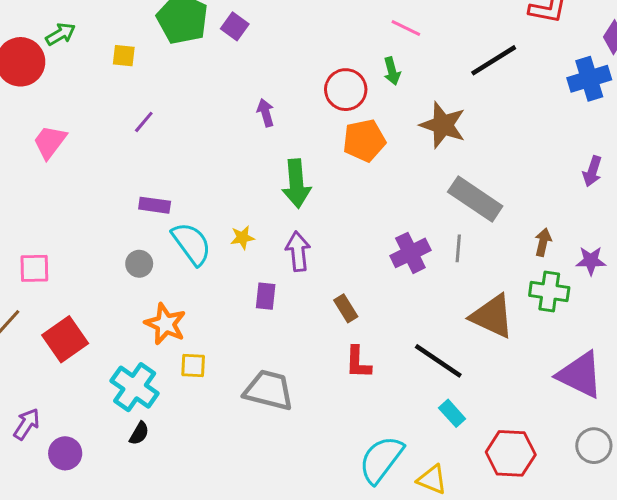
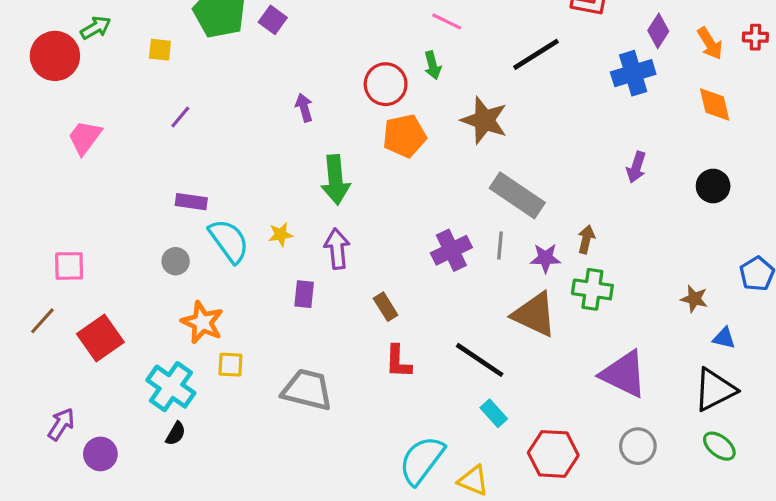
purple star: (591, 261) -> (545, 258), moved

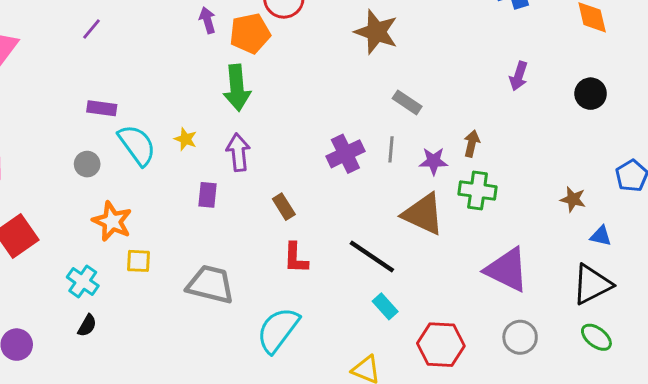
orange pentagon: (404, 136) -> (250, 33), moved
gray rectangle: (517, 195) -> (407, 102), size x0.6
yellow star: (281, 235) -> (185, 139), turned 30
cyan cross: (171, 387) -> (83, 281), size x0.7
cyan semicircle: (422, 460) -> (278, 330), moved

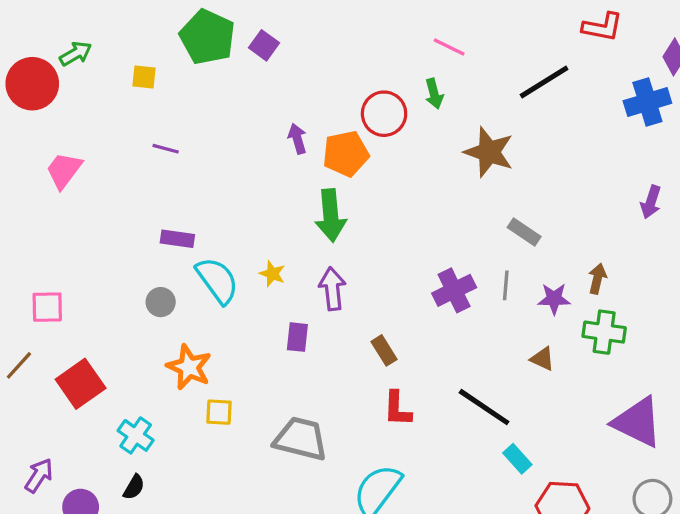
purple line: (92, 29) -> (166, 149), turned 65
brown triangle: (423, 214) -> (542, 359), size x0.5
cyan cross: (83, 281) -> (136, 435), moved
cyan rectangle: (385, 306) -> (517, 459), moved
black semicircle: (87, 326) -> (134, 487), moved

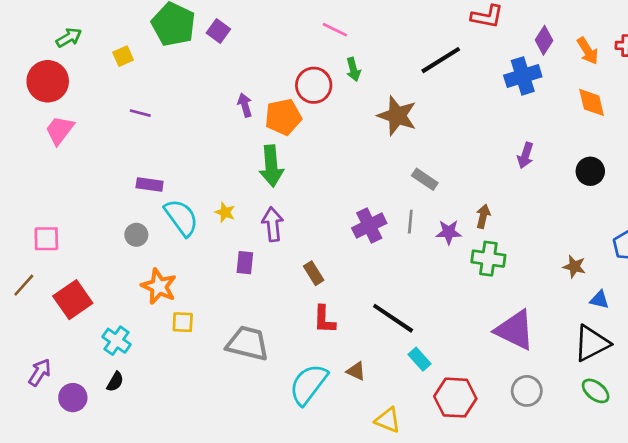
pink line: (449, 47) -> (335, 30), moved
yellow square: (144, 77) -> (123, 56), turned -30
red circle: (32, 84) -> (48, 81), moved
brown triangle: (542, 359) -> (356, 371), moved

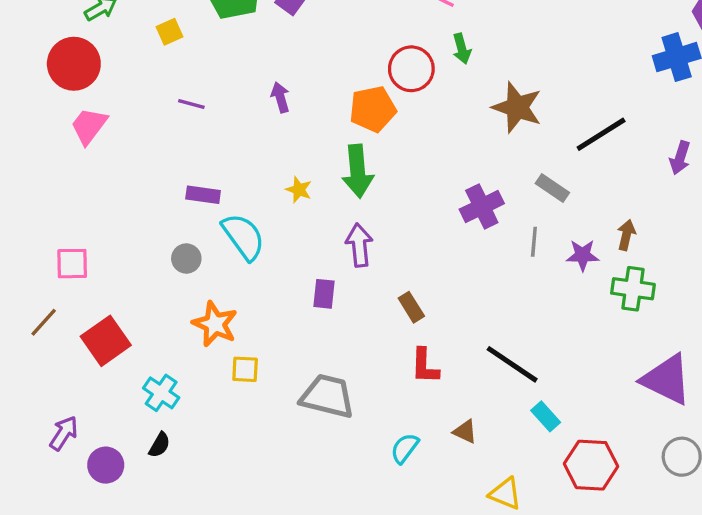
black line: (441, 60) -> (601, 134), moved
purple arrow: (245, 105) -> (280, 97), moved
yellow star: (225, 212) -> (299, 190), moved
purple cross: (369, 226) -> (482, 206), moved
cyan semicircle: (308, 384) -> (405, 448), size x0.6

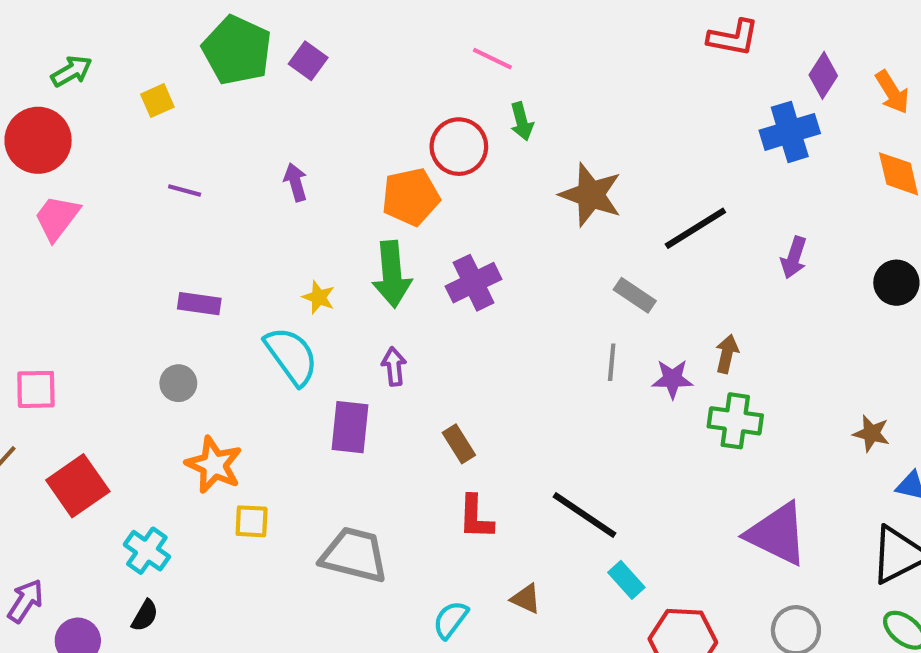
purple cross: (482, 206) -> (474, 283), moved
cyan semicircle: (243, 237) -> (291, 356), moved
purple arrow: (359, 245) -> (394, 366), size x0.7
purple rectangle: (324, 294) -> (350, 427), size x1.4

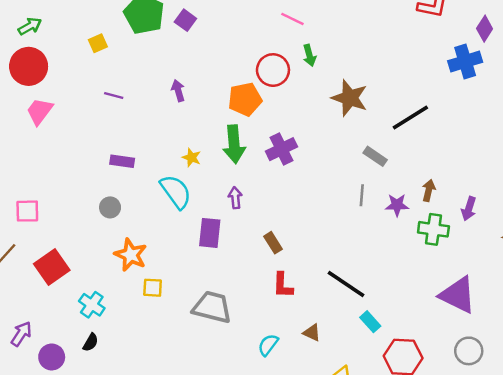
green arrow: (72, 71) -> (30, 26), moved
purple arrow: (794, 258) -> (469, 209), moved

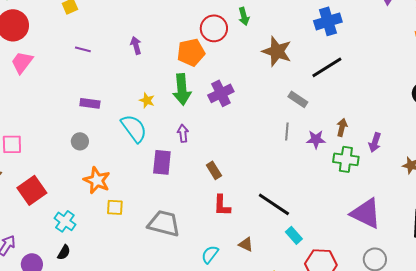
blue cross: (465, 61) -> (328, 21), moved

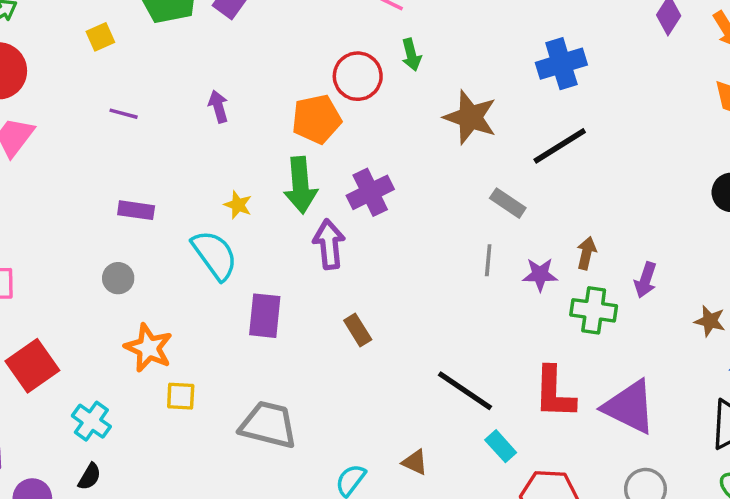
purple arrow: (183, 133) -> (329, 244), moved, size x1.5
red L-shape: (222, 205) -> (554, 393), moved, size x1.4

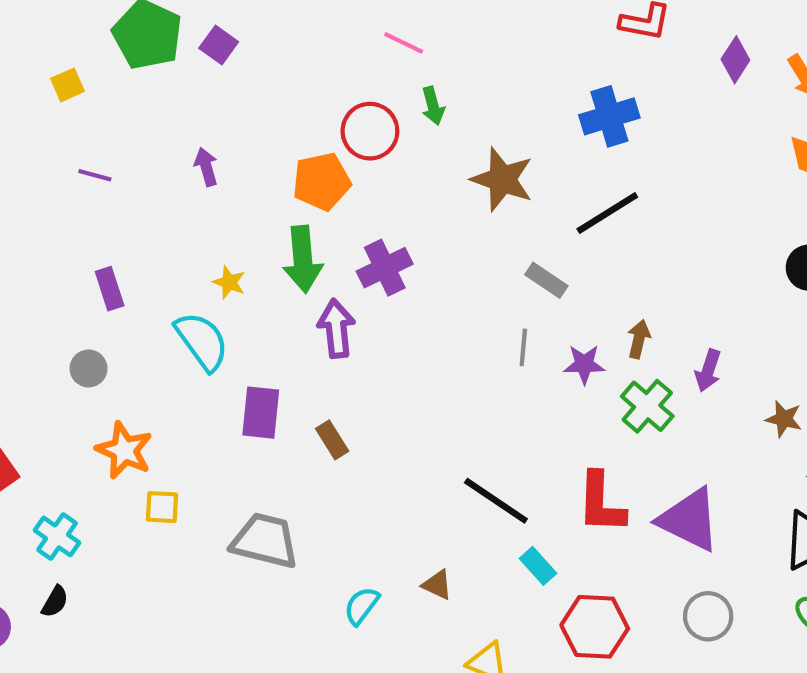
purple rectangle: (136, 210) -> (110, 289), turned 64
green cross: (594, 310) -> (647, 406), turned 33
brown rectangle: (358, 330) -> (332, 440), moved

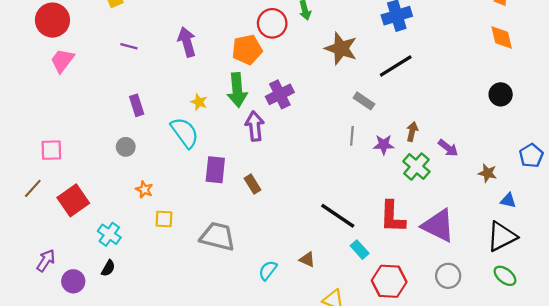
purple arrow: (206, 167) -> (187, 42), size x1.5
purple arrow: (708, 371) -> (448, 148), turned -70
orange star: (124, 450) -> (144, 189), size x0.6

